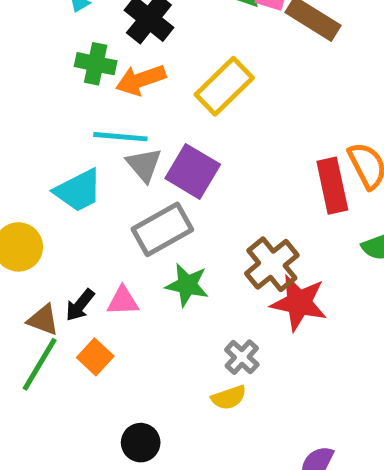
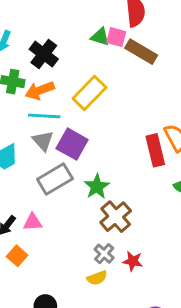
cyan line: (120, 137) -> (44, 116), moved
brown cross: (272, 264) -> (116, 217), moved
green star: (187, 285) -> (97, 187), moved, turned 30
red star: (299, 303) -> (133, 261), moved, size x0.6

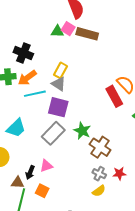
pink square: (116, 37) -> (68, 29), turned 32
yellow rectangle: (89, 93) -> (61, 70), size x0.7
gray triangle: (43, 141) -> (59, 84), moved

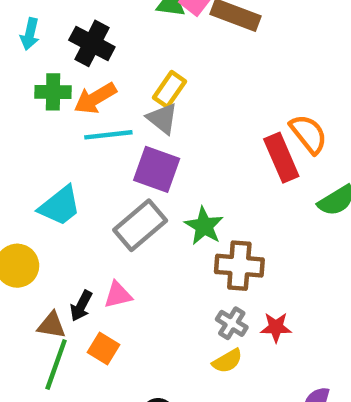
brown cross: (100, 147) -> (239, 266), turned -35

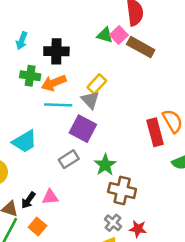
black cross: (92, 43) -> (56, 51), turned -35
gray rectangle: (140, 225) -> (69, 159), size x0.7

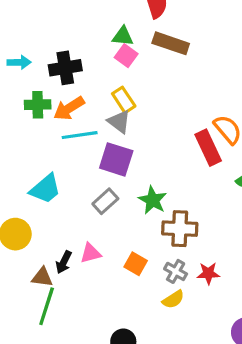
pink square: (119, 35) -> (126, 56), moved
cyan arrow: (22, 41) -> (19, 62), turned -102
yellow rectangle: (97, 84) -> (124, 100), turned -66
orange square: (38, 227) -> (136, 264), moved

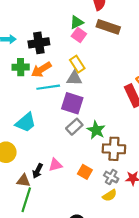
green triangle: (123, 36) -> (77, 22), turned -32
gray triangle: (119, 122) -> (74, 78), turned -35
gray rectangle: (105, 201) -> (74, 127), moved

